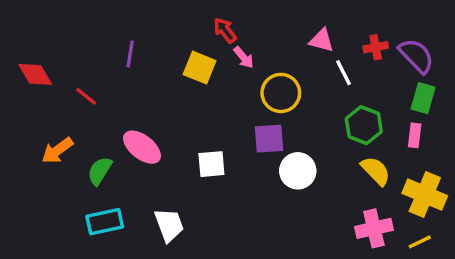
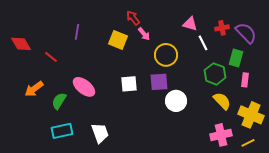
green rectangle: (423, 98) -> (236, 58), moved
white square: (211, 164) -> (129, 84), moved

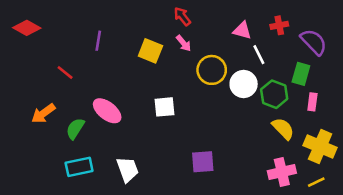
red arrow: (133, 18) -> (182, 16), moved
red cross: (222, 28) -> (279, 25), moved
red diamond: (21, 44) -> (27, 28), moved, turned -30
purple square: (159, 82) -> (203, 162), moved
white circle: (176, 101) -> (244, 84), moved

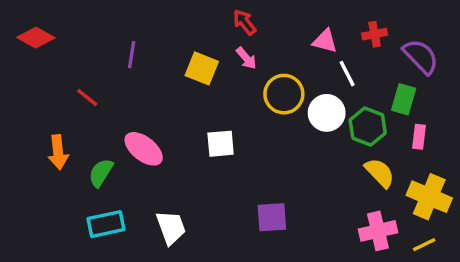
orange arrow: (43, 113) -> (58, 152), turned -60

